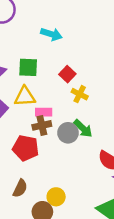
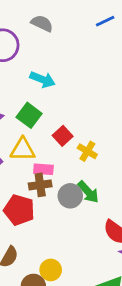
cyan arrow: (51, 34) -> (42, 79), moved
green square: (28, 67) -> (29, 115), turned 30
red square: (67, 74) -> (63, 136), moved

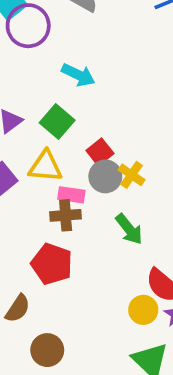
gray circle: (70, 196) -> (105, 176), moved
red pentagon: (19, 210) -> (52, 264), moved
yellow circle: (51, 270) -> (143, 310), moved

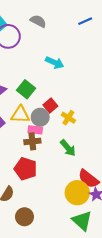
cyan arrow: (78, 75) -> (55, 63), moved
gray circle: (105, 176) -> (40, 117), moved
yellow circle: (143, 310) -> (77, 193), size x1.5

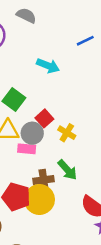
blue line: (85, 21) -> (85, 41), moved
brown cross: (32, 141) -> (44, 180), moved
yellow circle: (77, 193) -> (39, 200), moved

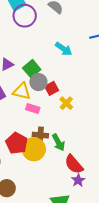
gray circle: (32, 133) -> (38, 82), moved
green arrow: (67, 170) -> (58, 142), moved

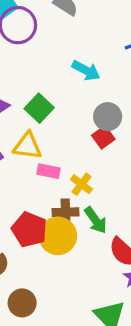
gray circle: (38, 82) -> (108, 117), moved
red square: (52, 88) -> (103, 137), moved
yellow cross: (66, 103) -> (81, 184), moved

